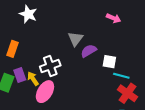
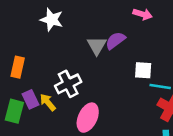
white star: (28, 14) -> (52, 20), moved
purple semicircle: (89, 51) -> (115, 40), moved
pink ellipse: (45, 92) -> (88, 118), moved

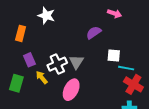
gray triangle: (97, 46) -> (76, 62), moved
orange rectangle: (18, 67) -> (21, 33), moved
purple rectangle: (31, 99) -> (29, 60), moved

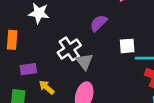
purple rectangle: (29, 60) -> (28, 69), turned -64
white cross: (57, 64) -> (69, 49), moved

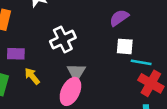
purple semicircle: (99, 23) -> (119, 18), moved
gray triangle: (84, 61) -> (76, 72), moved

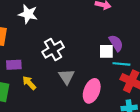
purple semicircle: (119, 18) -> (116, 43), moved, turned 98
pink ellipse: (70, 91) -> (92, 91), moved

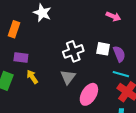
white cross: (53, 50) -> (73, 51), moved
white square: (106, 51) -> (103, 49), moved

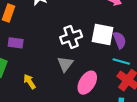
white square: (103, 49) -> (103, 34), size x1.5
yellow arrow: (32, 77) -> (29, 82), moved

